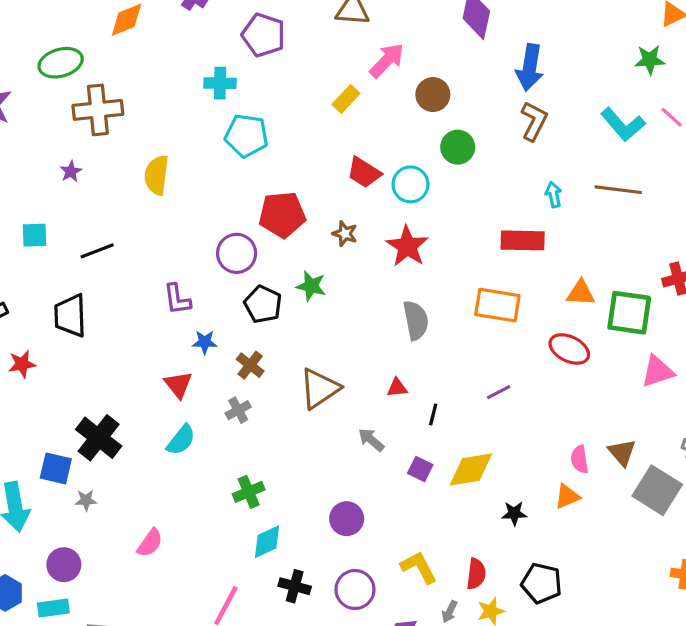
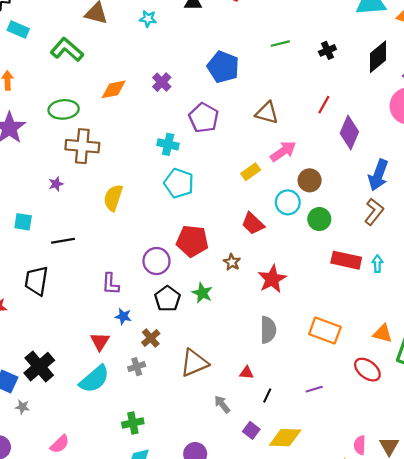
cyan circle: (410, 184) -> (288, 202), moved
red rectangle: (523, 240) -> (346, 260), moved
cyan semicircle: (181, 440) -> (94, 379), size x1.4

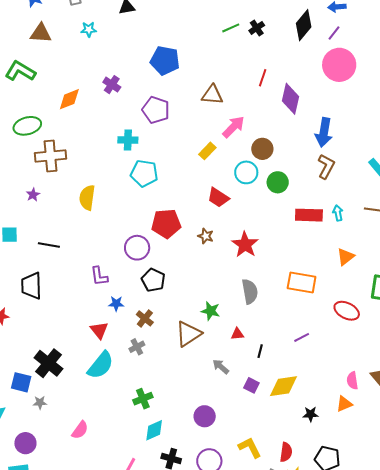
green line: (280, 44) -> (231, 28), moved
black line: (63, 241) -> (49, 245), turned 30
green star: (202, 293) -> (211, 311), moved
orange triangle: (383, 333) -> (346, 257), moved, turned -42

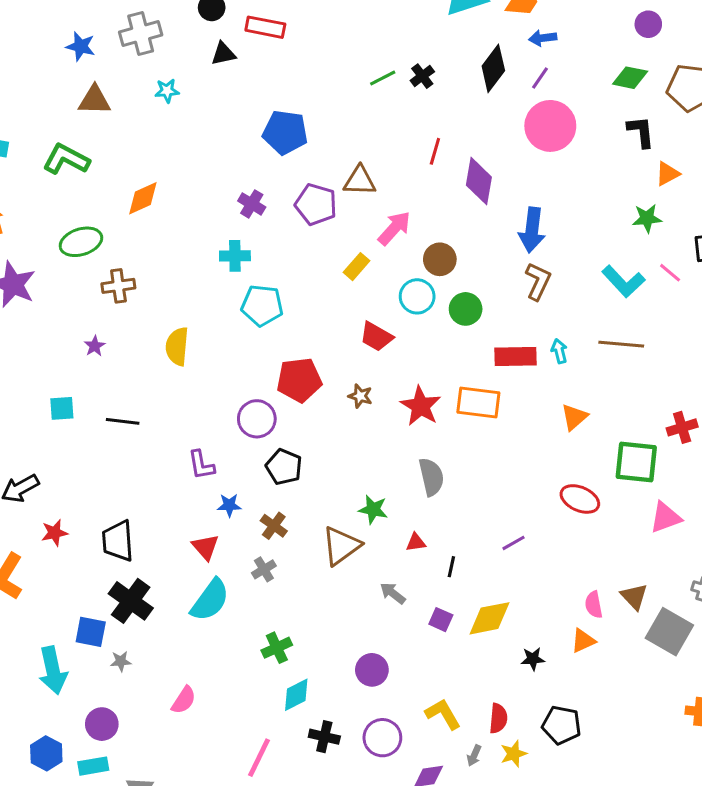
purple cross: (112, 85) -> (252, 204), moved
purple pentagon: (156, 110) -> (316, 204), moved
brown cross: (50, 156) -> (118, 286), size x0.7
orange rectangle: (302, 282) -> (478, 403), moved
black trapezoid: (31, 286) -> (118, 541), moved

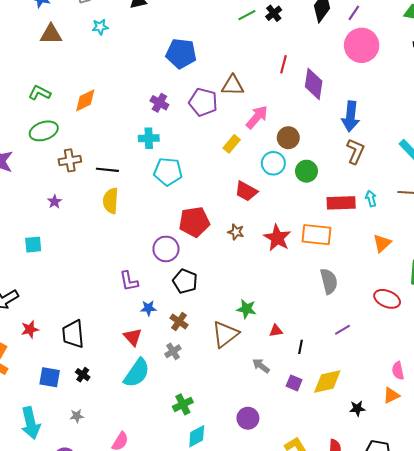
green L-shape: (66, 159) -> (40, 93), moved, size x0.7
black line: (123, 421) -> (107, 170), moved
gray semicircle: (431, 477) -> (329, 281), moved
black cross: (131, 601) -> (83, 375), size x0.5
blue square: (91, 632) -> (50, 377), moved

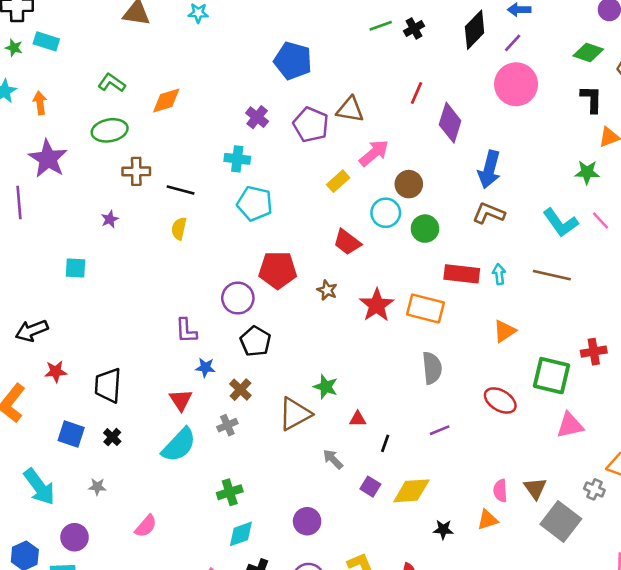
brown L-shape: (355, 151) -> (489, 213), turned -100
yellow semicircle: (111, 201) -> (179, 229), size x0.7
cyan arrow: (31, 423) -> (39, 487), turned -32

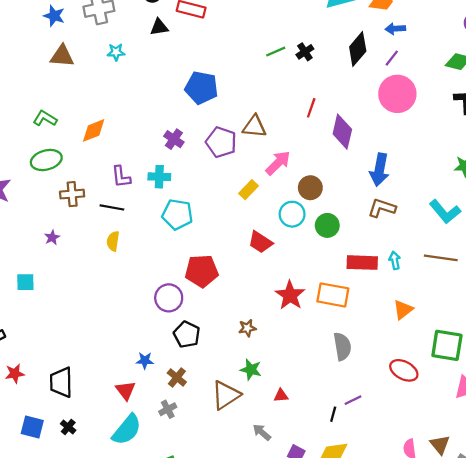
brown star: (327, 290) -> (247, 328), moved, turned -30
purple L-shape: (186, 331) -> (121, 177), moved
black line: (385, 443) -> (333, 414), moved

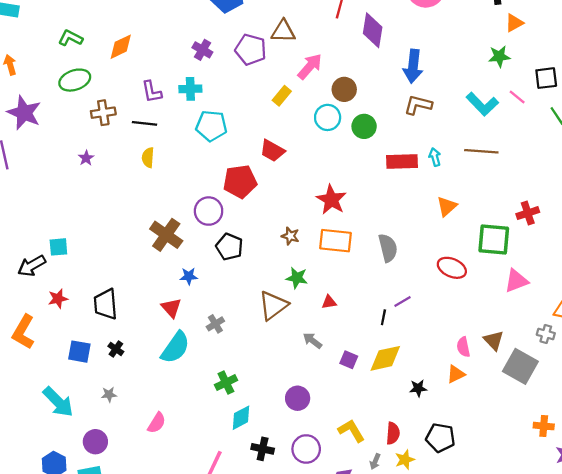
red trapezoid: (260, 242) -> (272, 151), moved
cyan square: (25, 282) -> (58, 247), moved
orange rectangle: (333, 295) -> (335, 241), moved
brown star: (247, 328) -> (290, 236), turned 30
brown cross: (177, 377) -> (166, 235), moved, size x1.6

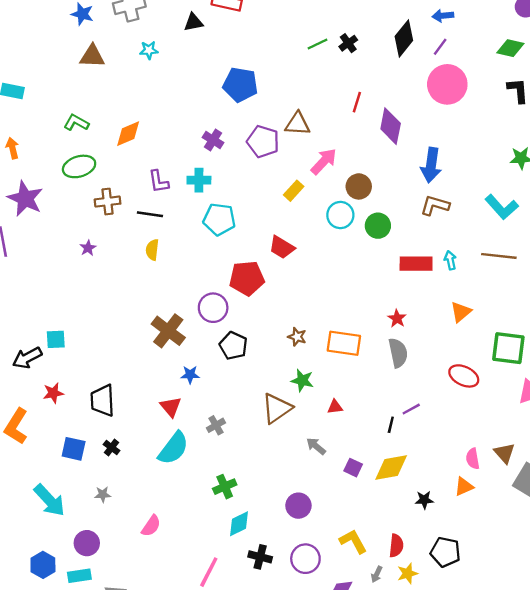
red star: (331, 200) -> (397, 318), moved, size x0.6

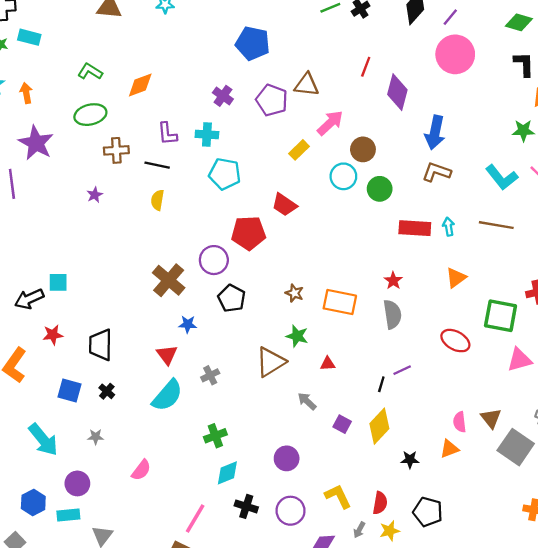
yellow diamond: (391, 467) -> (379, 426), turned -40

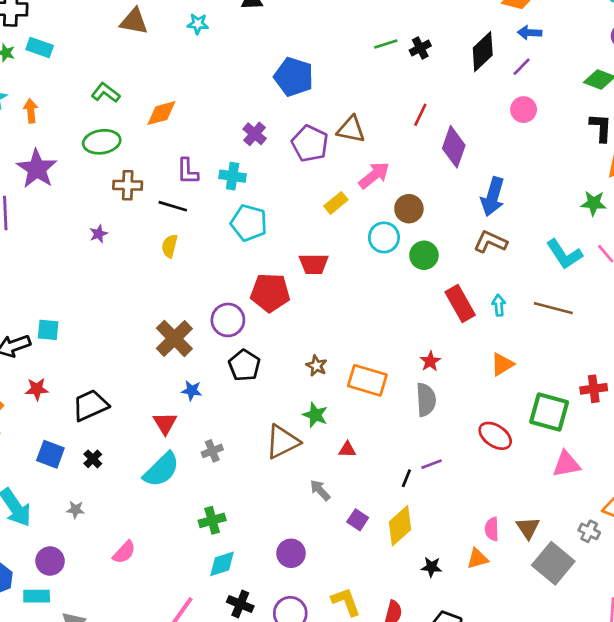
pink circle: (455, 54) -> (524, 110), size x0.6
red trapezoid: (284, 205) -> (314, 264), turned -40
red rectangle: (415, 228) -> (460, 304), turned 52
black trapezoid: (101, 345) -> (90, 405), turned 60

